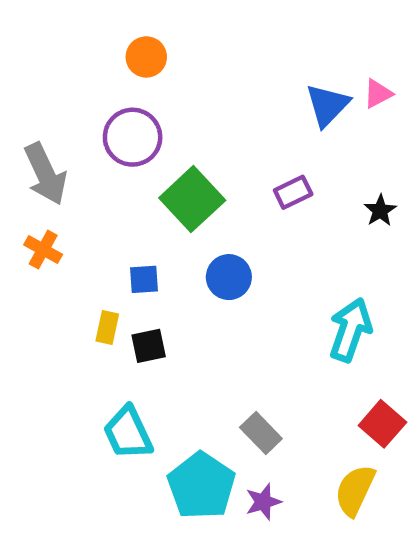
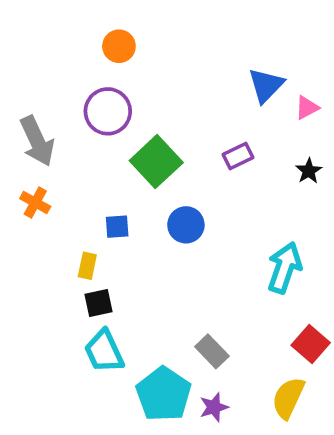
pink triangle: (378, 94) -> (307, 108), moved
black square: (149, 346) -> (98, 303), moved

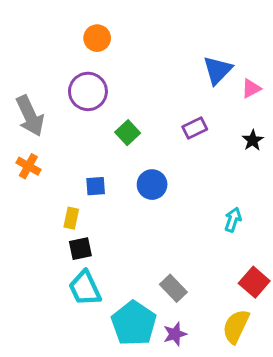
green square: (156, 162) -> (128, 133), size x0.6
cyan arrow: (285, 268) -> (233, 220), size x0.6

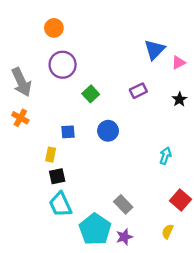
orange circle: (97, 38) -> (54, 28), moved
yellow semicircle: (236, 326) -> (168, 231), size x0.6

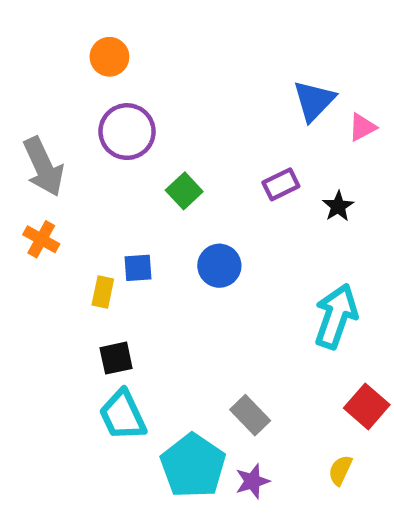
black star: (179, 99) -> (338, 206), moved
yellow rectangle: (51, 155) -> (103, 292), moved
cyan arrow: (165, 156) -> (336, 316), size x1.8

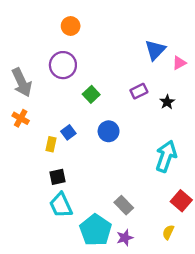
orange circle: (109, 57) -> (71, 26), moved
blue square: (138, 268) -> (68, 132), turned -32

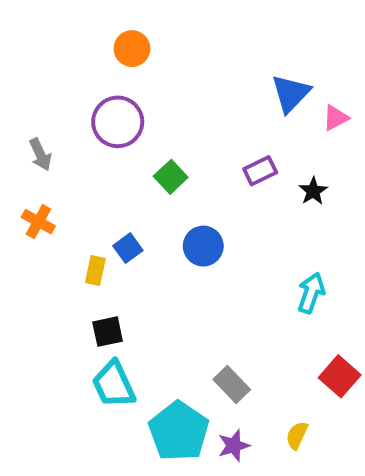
gray arrow: (22, 82) -> (40, 154), size x0.6
cyan arrow: (166, 156) -> (311, 293), size x0.7
yellow semicircle: (168, 232) -> (297, 435), moved

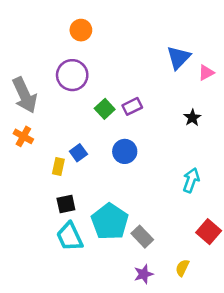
gray arrow: (40, 154) -> (25, 95), size x1.8
purple rectangle: (260, 171) -> (132, 106), moved
cyan pentagon: (179, 431) -> (110, 222), moved

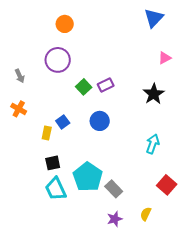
blue triangle: (179, 58) -> (154, 18), moved
gray arrow: (25, 95) -> (20, 76), size x0.5
black star: (192, 118) -> (154, 94), size x1.5

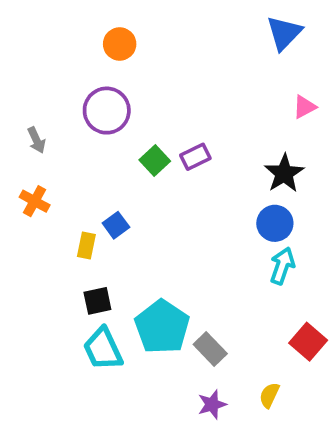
blue circle: (100, 121) -> (275, 223), moved

